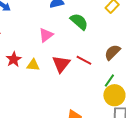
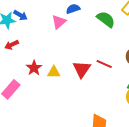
green semicircle: (79, 22) -> (106, 19), moved
pink triangle: (46, 35) -> (59, 22), moved

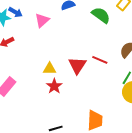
pink triangle: (59, 22) -> (42, 20), moved
red star: (34, 68) -> (54, 86), moved

